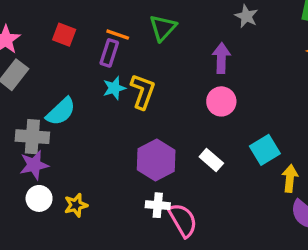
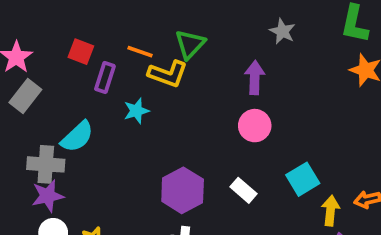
purple rectangle: (109, 53) -> (105, 78), moved
yellow L-shape: (143, 91) -> (168, 74), moved, turned 90

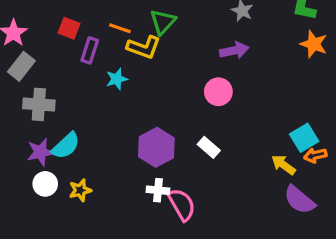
purple arrow: (255, 78) -> (234, 50), moved, turned 76
cyan semicircle: (77, 137) -> (66, 146), moved
gray cross: (46, 164) -> (39, 104), moved
cyan square: (303, 179) -> (304, 138), moved
yellow arrow: (330, 211) -> (283, 165), turned -60

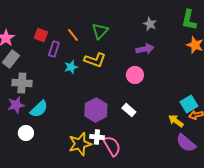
orange line: (120, 28) -> (73, 35), turned 32
yellow L-shape: (144, 47) -> (95, 60), moved
purple star: (40, 152) -> (16, 105), moved
yellow star: (80, 190) -> (80, 144), moved, size x1.6

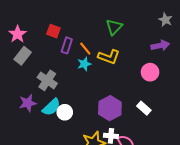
orange line: (73, 35) -> (85, 49), moved
gray cross: (22, 83) -> (47, 80), moved, turned 30
white circle: (26, 133) -> (65, 112), moved

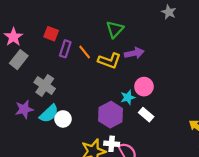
gray star: (165, 20) -> (169, 12), moved
purple arrow: (160, 45) -> (134, 53), moved
cyan star: (84, 64) -> (128, 97), moved
pink circle: (150, 72) -> (144, 87), moved

